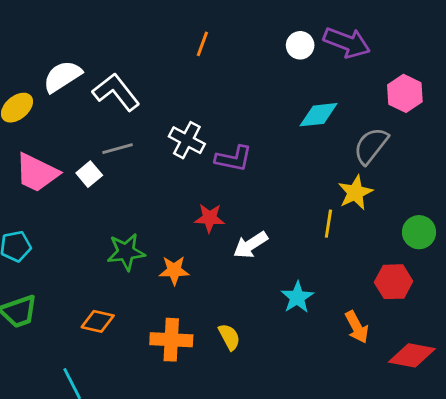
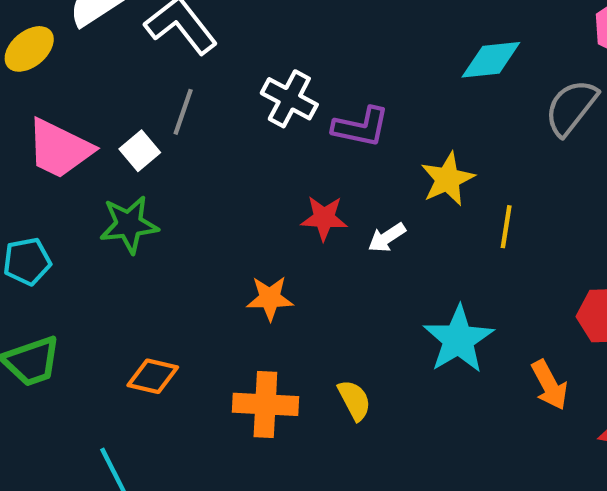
gray line: (117, 149) -> (183, 112), turned -56
yellow star: (355, 193) -> (448, 179), moved
white arrow: (251, 245) -> (387, 238), moved, size x0.7
green star: (126, 252) -> (129, 225), moved
cyan star: (297, 297) -> (458, 339), size x1.4

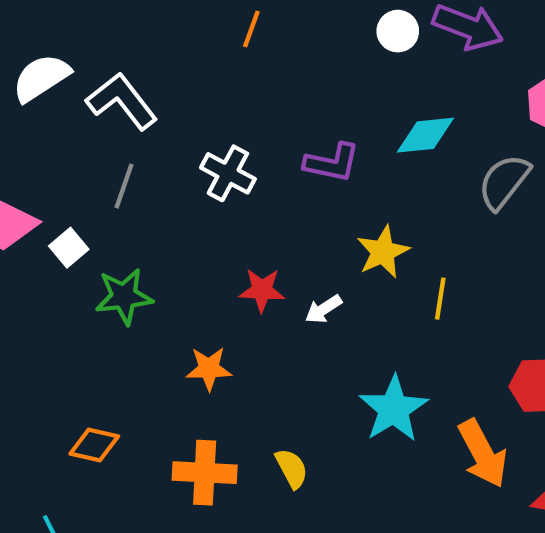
purple L-shape: (361, 127) -> (332, 163), moved
white square: (140, 151) -> (69, 248), moved
green star: (129, 225) -> (124, 296), moved
orange arrow: (549, 385) -> (483, 454), size x1.4

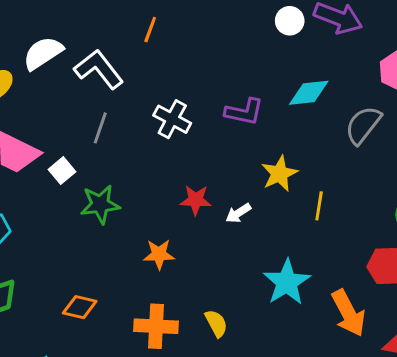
orange line: (251, 29) -> (150, 30), moved

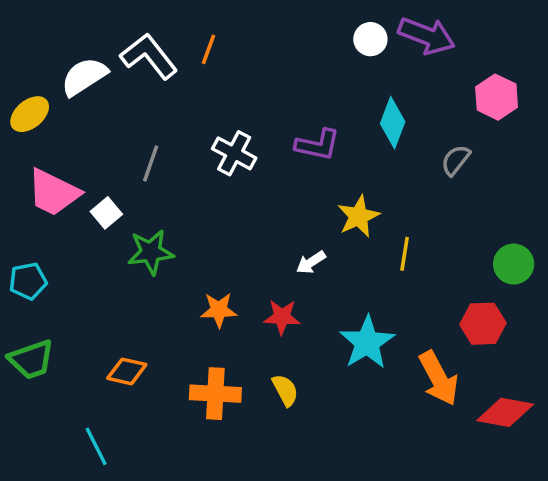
white L-shape: (99, 69) -> (149, 56), moved
cyan diamond: (309, 93) -> (393, 123), turned -63
gray semicircle: (363, 125) -> (456, 160), size x0.7
red star: (196, 200) -> (282, 317), moved

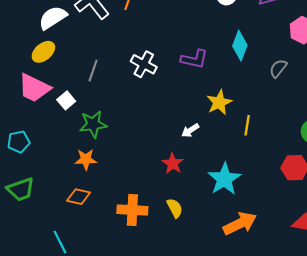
yellow ellipse: (30, 114) -> (43, 52), moved
orange star: (219, 310) -> (86, 159), moved
red star: (282, 317) -> (173, 163), turned 30
orange arrow: (439, 378) -> (240, 223), moved, turned -88

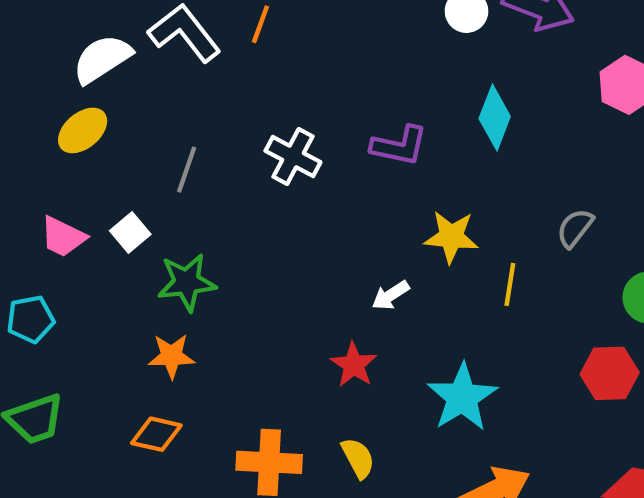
gray semicircle: (278, 68) -> (575, 228), moved
pink trapezoid: (34, 88) -> (63, 237), moved, size x0.7
yellow star: (219, 102) -> (451, 237), turned 30

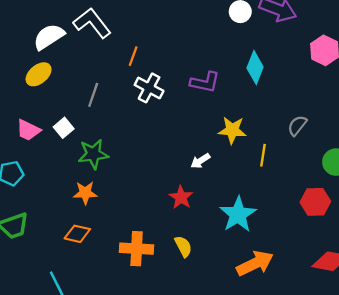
orange line: (260, 24) -> (133, 56), moved

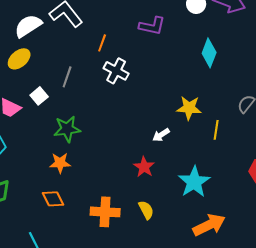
purple L-shape: (205, 82) -> (152, 26), moved
white square: (64, 128) -> (39, 96), moved
orange diamond: (77, 234) -> (53, 199), turned 50

